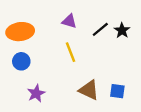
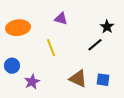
black line: (100, 29) -> (95, 45), moved
yellow line: (70, 52) -> (51, 48), moved
blue circle: (21, 61) -> (12, 66), moved

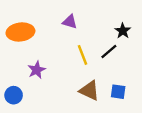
yellow line: (51, 48) -> (82, 55), moved
blue circle: (12, 66) -> (14, 95), moved
purple star: (32, 82) -> (37, 70), moved

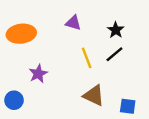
black star: (123, 31) -> (116, 30), moved
blue square: (118, 92) -> (128, 106), moved

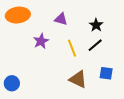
orange ellipse: (21, 34) -> (18, 15), moved
purple star: (38, 74) -> (41, 41), moved
blue square: (128, 106) -> (106, 73), moved

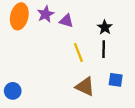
orange ellipse: (18, 15) -> (19, 16), turned -70
purple star: (41, 41) -> (46, 14), moved
black line: (95, 45) -> (104, 49), turned -49

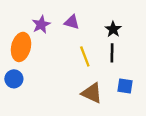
purple star: (46, 14) -> (41, 25), moved
orange ellipse: (19, 16) -> (21, 47), moved
blue circle: (13, 91) -> (14, 79), moved

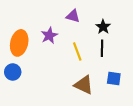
purple triangle: (72, 22) -> (73, 16), moved
purple star: (41, 25) -> (49, 35), moved

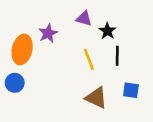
black star: (103, 27) -> (107, 31), moved
purple star: (49, 35) -> (48, 33), moved

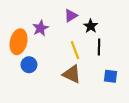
purple triangle: (84, 19) -> (71, 16), turned -48
blue circle: (15, 83) -> (29, 65), moved
brown triangle: (96, 98) -> (72, 74), moved

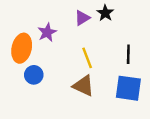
black star: (91, 26) -> (105, 13), moved
black line: (99, 47) -> (128, 54), moved
blue square: (110, 76) -> (128, 88), size x1.6

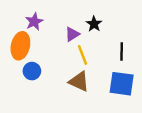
black star: (105, 13) -> (94, 24), moved
purple triangle: (82, 18) -> (72, 34), moved
purple star: (47, 32) -> (34, 22), moved

